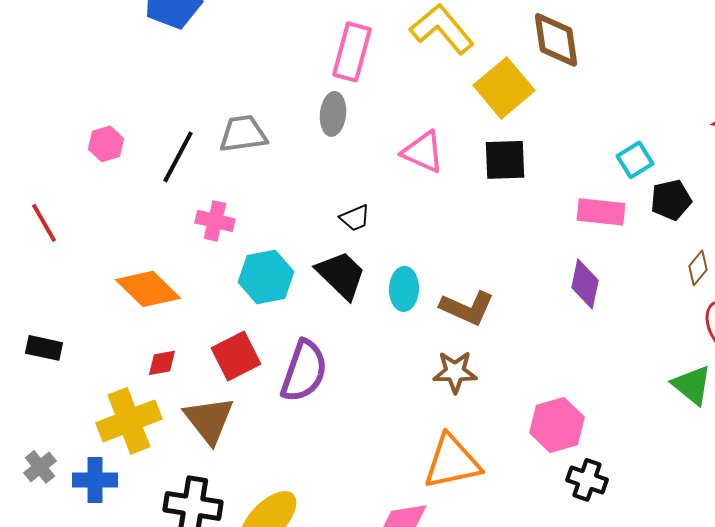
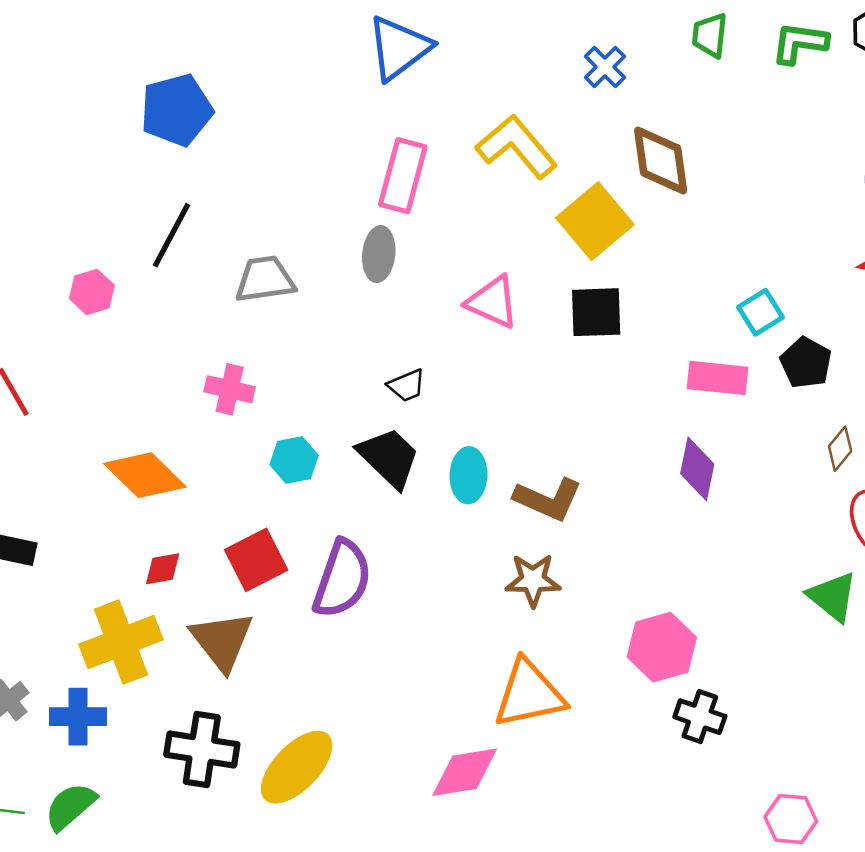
black line: (178, 157) -> (171, 235), moved
black pentagon: (671, 200) -> (806, 363), turned -30
cyan hexagon: (266, 277) -> (294, 460), size x0.7

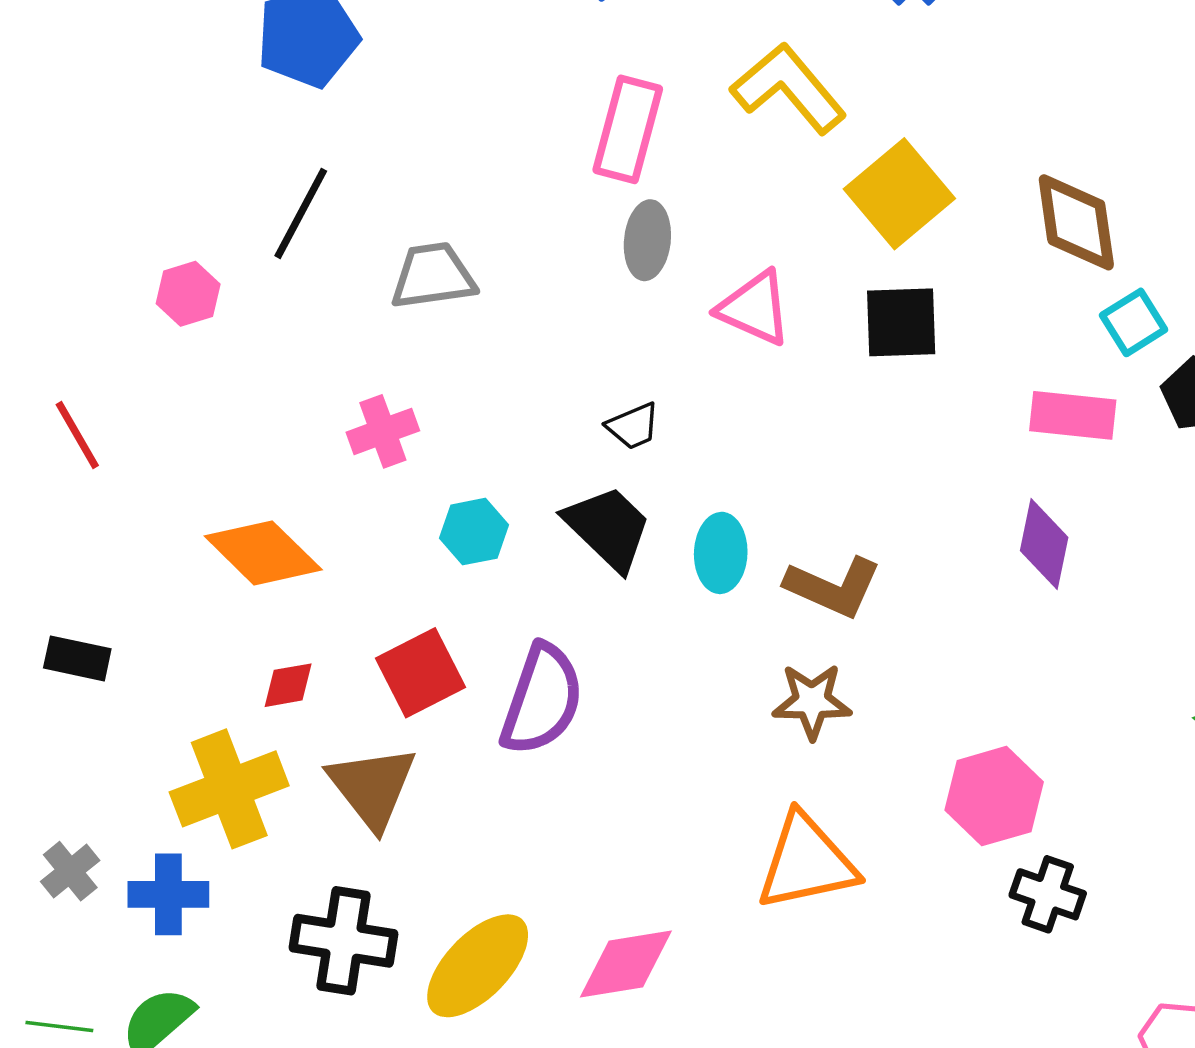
brown diamond: (661, 161) -> (1076, 222), moved
gray ellipse: (379, 254) -> (647, 240), moved
pink cross: (230, 389) -> (383, 431), turned -33
pink diamond: (465, 772) -> (626, 964), moved

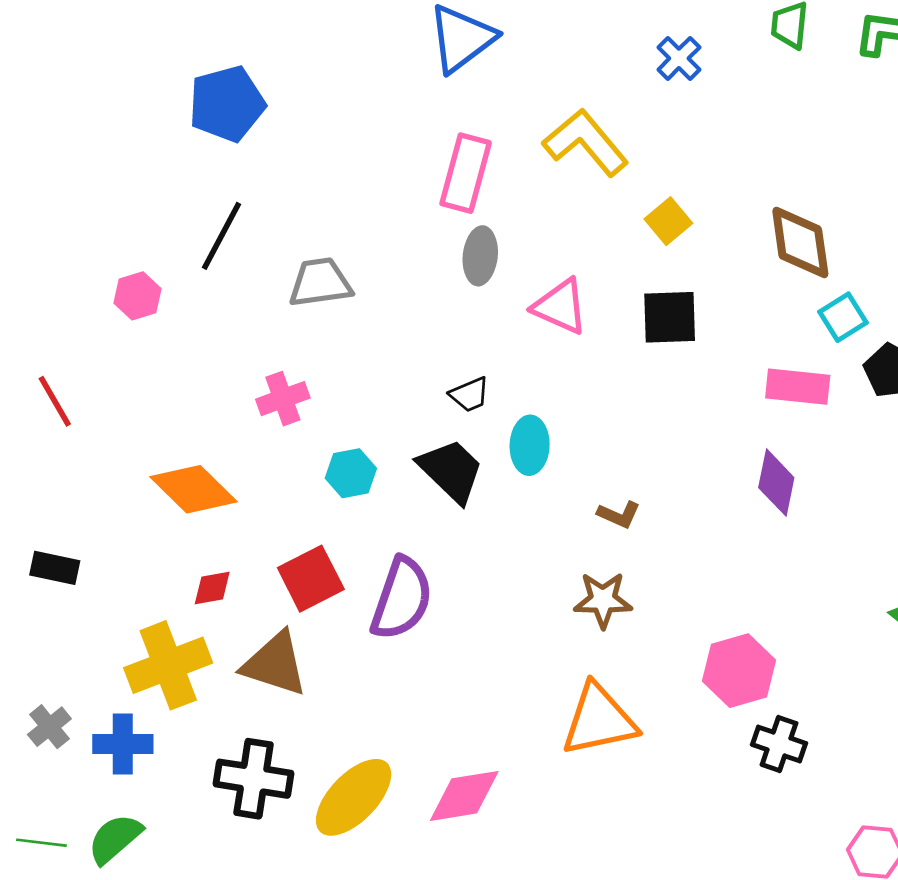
yellow square: (899, 194) -> (668, 221), size x0.6
cyan ellipse: (721, 553) -> (530, 445), moved
brown L-shape: (833, 587) -> (619, 515), size x0.6
brown triangle: (372, 787) -> (275, 664), turned -34

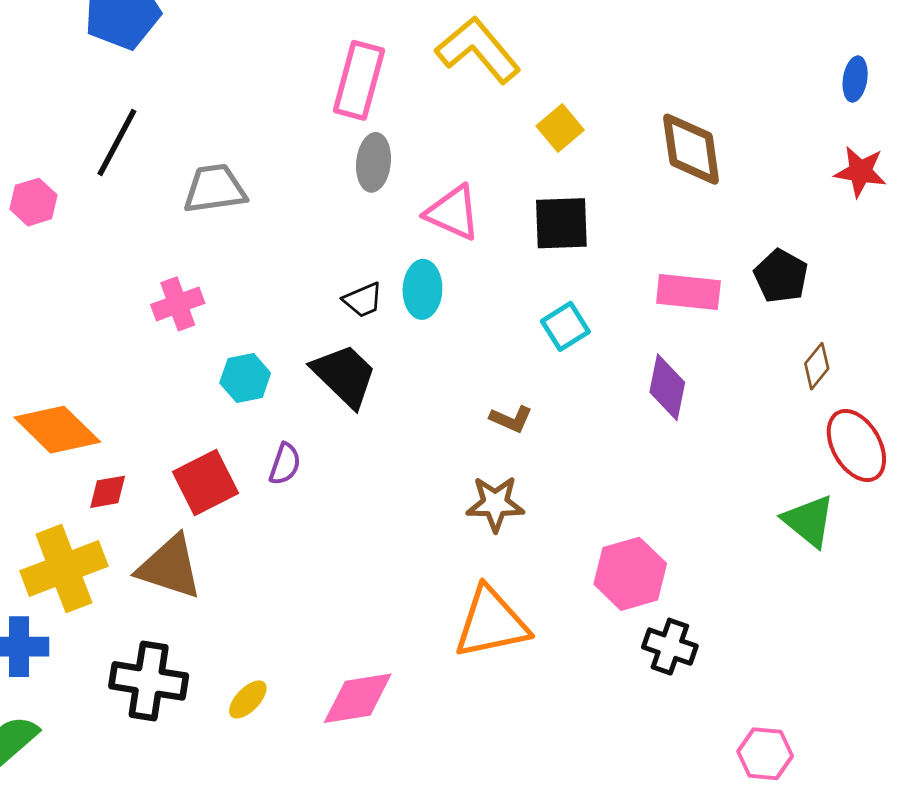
cyan square: (843, 317) -> (565, 326), moved
cyan ellipse: (530, 445) -> (422, 289), moved
orange diamond: (194, 489) -> (57, 430), moved
purple semicircle: (402, 599) -> (285, 464), moved, size x0.5
yellow ellipse: (354, 797) -> (248, 699), size x0.5

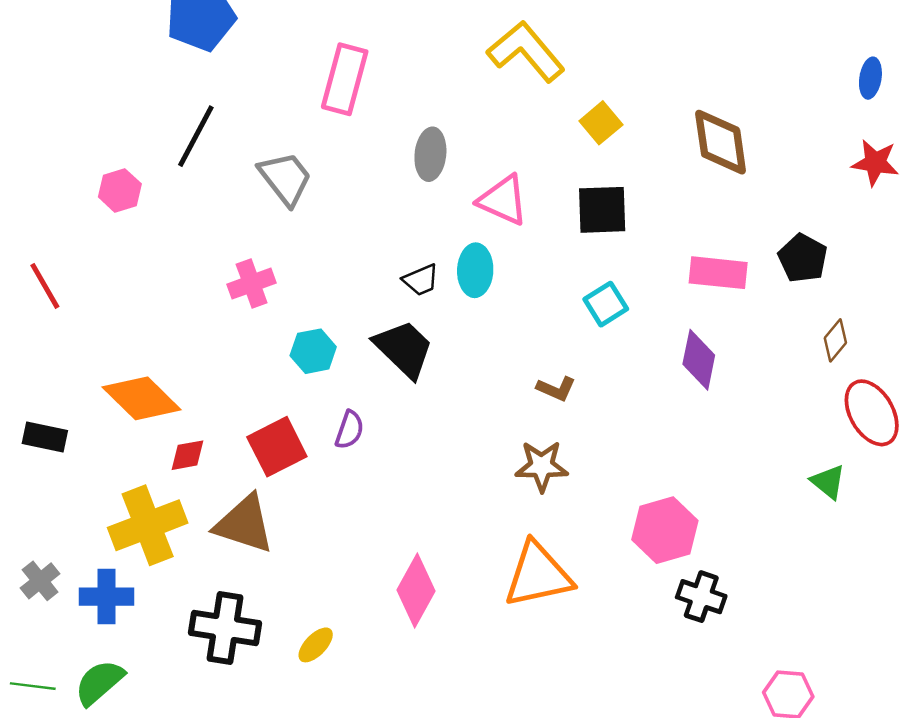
pink rectangle: (359, 80) -> (345, 79), moved
gray trapezoid: (215, 189) -> (285, 178), turned 60
green triangle: (809, 521) -> (828, 482), size x0.7
pink diamond: (358, 698) -> (416, 591), moved, turned -52

